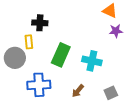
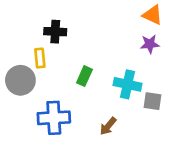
purple star: (116, 31) -> (150, 44), moved
green rectangle: (61, 55) -> (84, 76), size x0.6
gray square: (111, 93) -> (153, 101), moved, turned 32

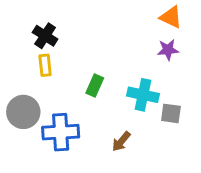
black cross: (55, 32) -> (45, 36), moved, turned 30
gray circle: (20, 80) -> (23, 112), moved

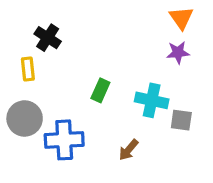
orange triangle: (171, 17) -> (181, 18), turned 30
yellow rectangle: (45, 65) -> (28, 69), moved

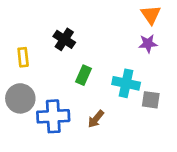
black cross: (48, 38) -> (64, 39), moved
brown arrow: (129, 150) -> (96, 119), moved

